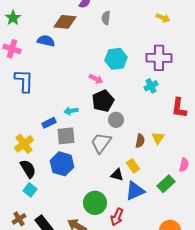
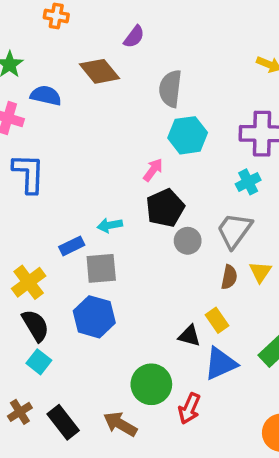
gray semicircle: (106, 18) -> (170, 89), moved, size x1.5
brown diamond: (65, 22) -> (99, 71), turned 45
blue semicircle: (46, 41) -> (46, 96), moved
pink arrow: (96, 79) -> (153, 170), turned -80
gray trapezoid: (101, 143) -> (234, 230), moved

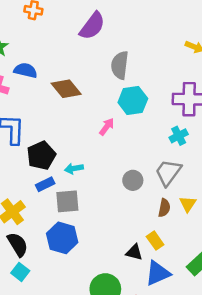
purple semicircle: (134, 37) -> (92, 26), size x1.6
brown diamond: (99, 71) -> (66, 89), moved
black pentagon: (165, 208) -> (41, 155), moved

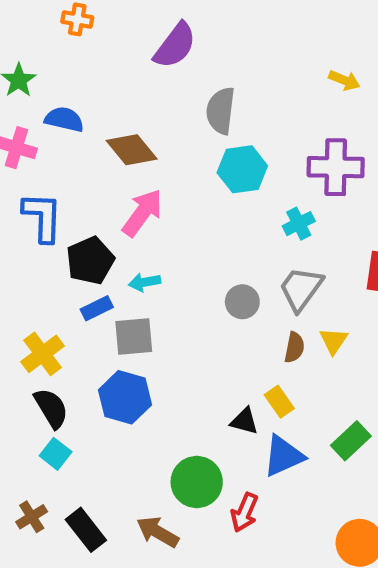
pink arrow: (107, 127) -> (142, 213), moved, size x1.6
cyan cross: (179, 136) -> (299, 224), moved

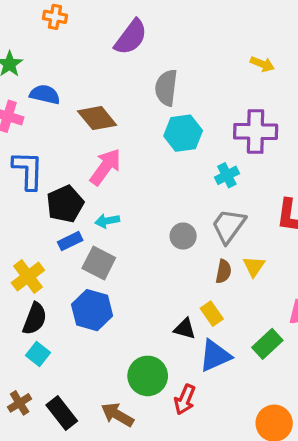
gray square: (134, 337) -> (99, 263), turned 32
black semicircle: (51, 408) -> (35, 319), turned 52

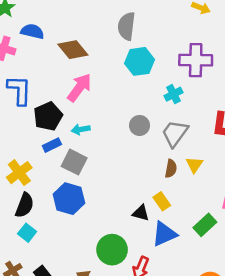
gray circle: (183, 236) -> (140, 125), moved

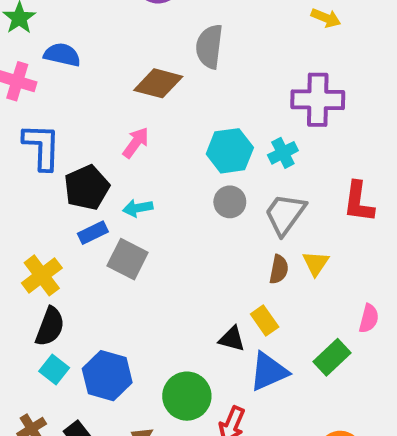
brown diamond: (73, 50) -> (158, 83), moved, turned -36
cyan hexagon: (140, 61) -> (230, 151), moved
pink arrow: (79, 88) -> (136, 143), size x0.7
blue hexagon: (69, 199) -> (107, 376), moved

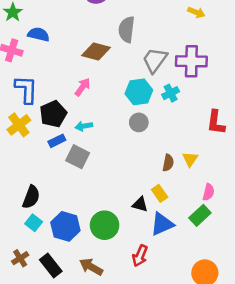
gray trapezoid: (285, 214) -> (155, 60), moved
yellow cross: (42, 275) -> (19, 125), moved
pink semicircle: (369, 318) -> (209, 192), moved
green circle: (187, 396) -> (105, 225), moved

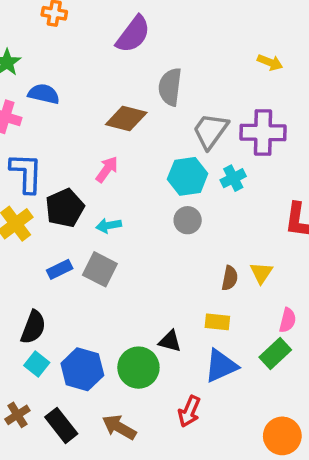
blue rectangle: (57, 141) -> (60, 269), moved
yellow rectangle: (160, 193) -> (217, 322), turned -49
black triangle: (140, 204) -> (170, 341), moved

